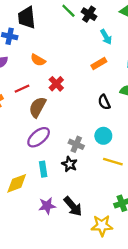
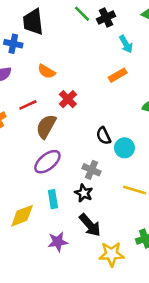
black cross: (89, 14) -> (106, 18), turned 32
black semicircle: (104, 102) -> (103, 136), moved
cyan circle: (103, 136) -> (124, 148), moved
black arrow: (73, 206) -> (90, 225), moved
yellow star: (102, 226) -> (112, 254), moved

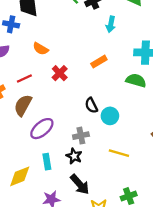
cyan arrow: (126, 44) -> (111, 24), turned 42
orange rectangle: (118, 75) -> (99, 62), moved
brown semicircle: (46, 126) -> (23, 105), moved
gray cross: (92, 170) -> (81, 136), turned -35

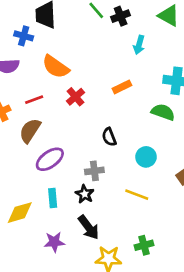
orange semicircle: (41, 49) -> (56, 67), size x1.5
cyan circle: (110, 116) -> (146, 157), moved

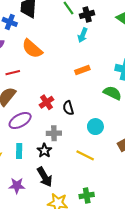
cyan arrow: (139, 45) -> (83, 35), moved
red cross: (75, 97) -> (47, 102), moved

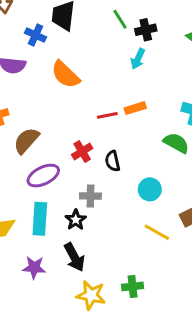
red line: (13, 73) -> (107, 115), moved
cyan rectangle: (19, 151) -> (40, 219), size x1.5
yellow line: (85, 155) -> (157, 232), moved

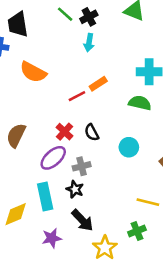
purple ellipse: (43, 176) -> (53, 158), moved
yellow line: (157, 232) -> (148, 202), moved
yellow star: (91, 295) -> (105, 248), turned -30

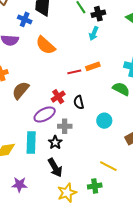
purple star: (52, 238) -> (20, 185), moved

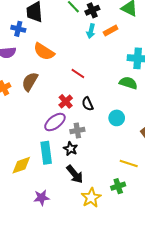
orange rectangle: (93, 66) -> (111, 31), moved
red line: (74, 72) -> (78, 74), turned 56
brown semicircle: (21, 90) -> (30, 82), moved

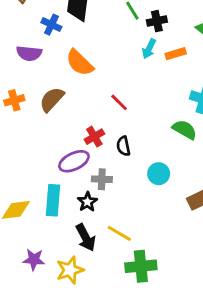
yellow line: (129, 164) -> (119, 233), moved
green cross: (118, 186) -> (141, 266), size x1.5
yellow star: (91, 198) -> (70, 270), moved

